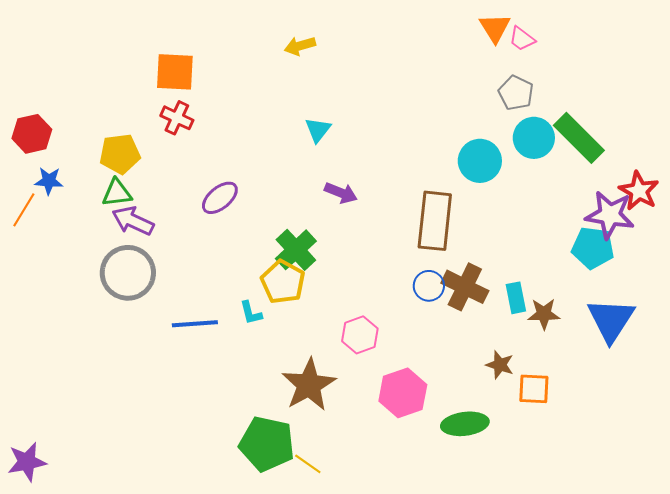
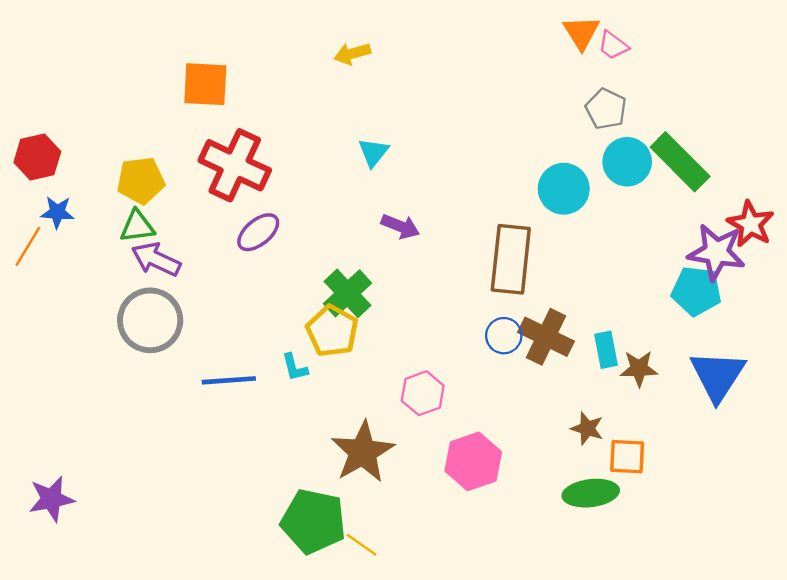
red cross: (177, 118) -> (235, 165), moved, size x1.8
green ellipse: (465, 424) -> (591, 493), moved
purple star: (27, 462) -> (51, 499), moved

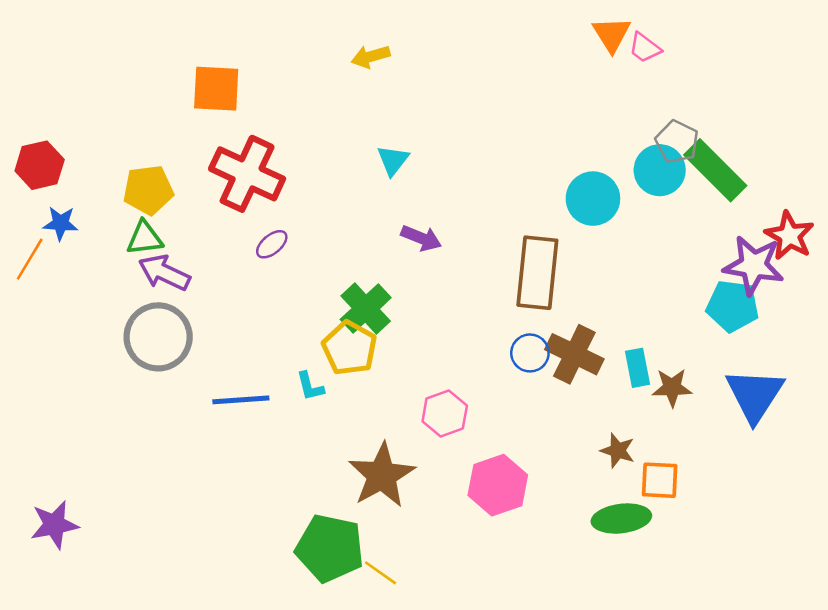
gray pentagon: (606, 109) -> (677, 142), moved
purple ellipse: (258, 232) -> (272, 244), size x0.7

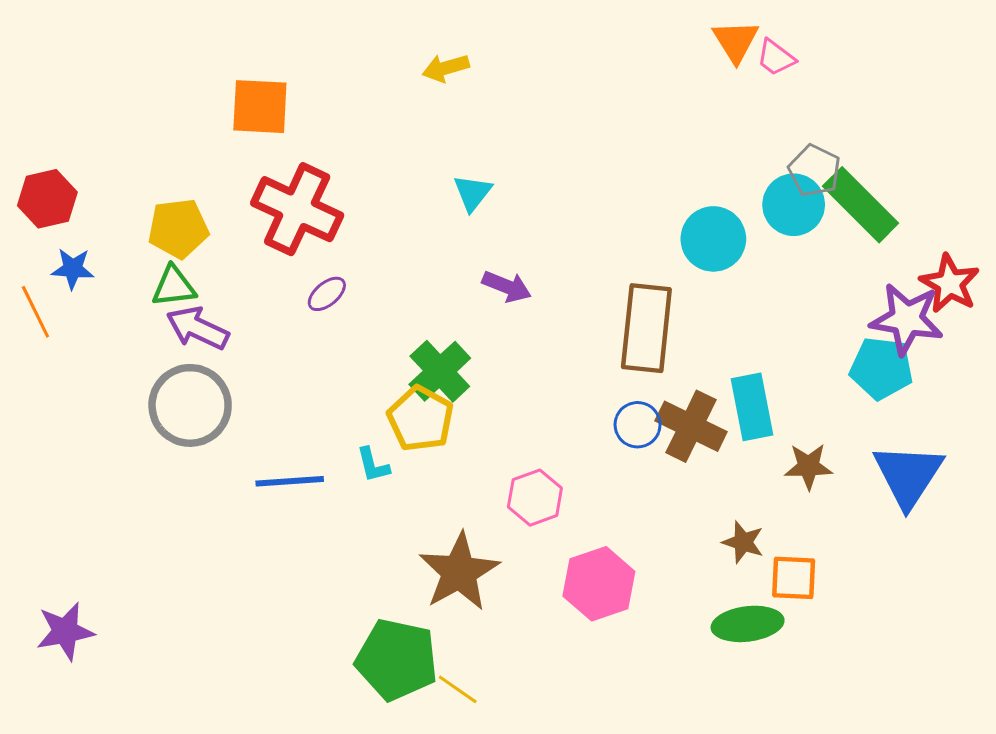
orange line: (30, 259) -> (35, 312), turned -57
cyan rectangle: (637, 368) -> (752, 407), moved, size x1.4

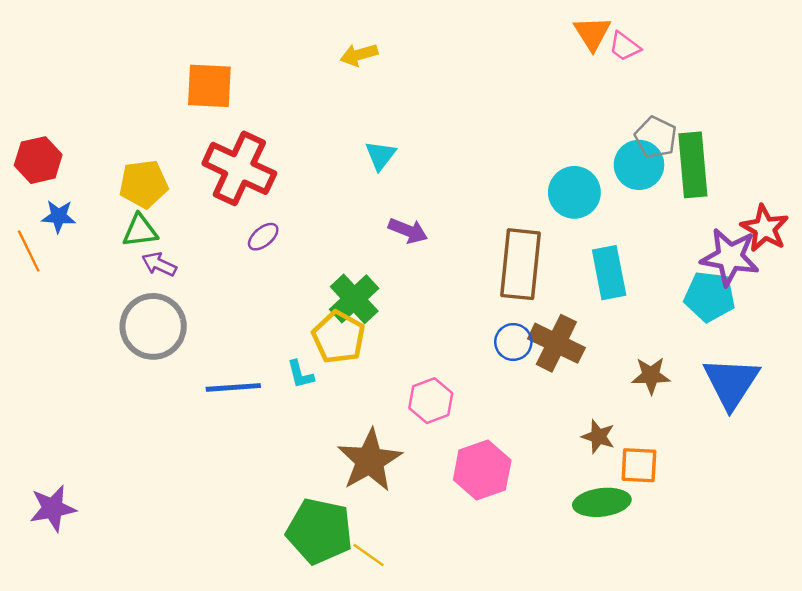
green rectangle: (861, 205) -> (693, 165), turned 40
purple arrow: (197, 328) -> (159, 264), size x0.7
cyan rectangle: (752, 407) -> (609, 273), moved

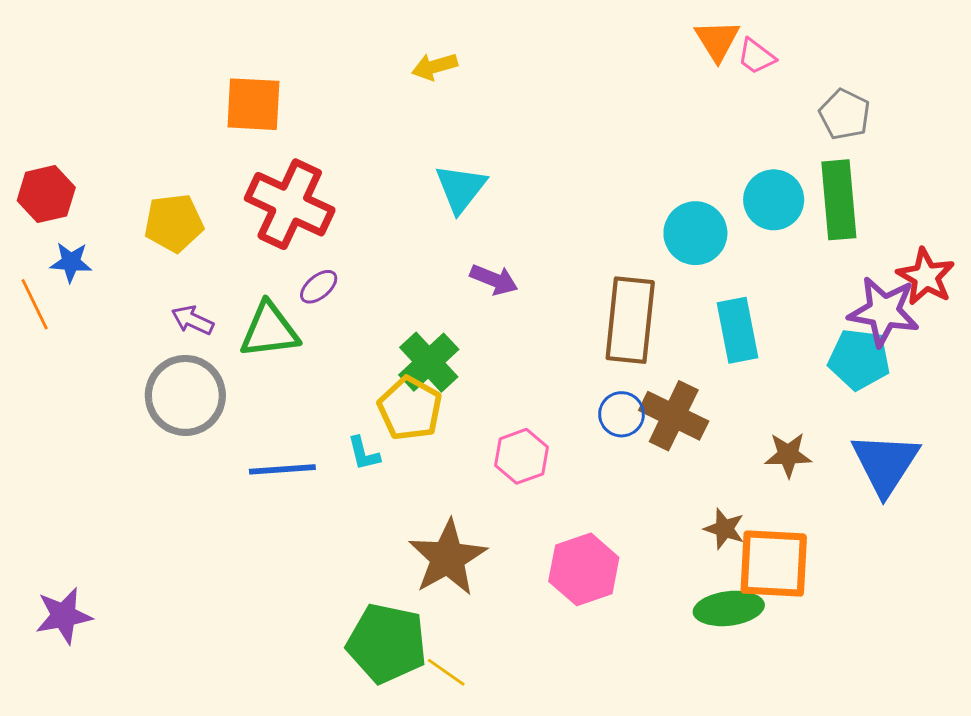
gray pentagon: (656, 137) -> (845, 114), moved
cyan triangle: (380, 155) -> (461, 188), size x1.4
green triangle: (140, 231) -> (269, 330), moved, size x1.4
pink hexagon: (431, 401) -> (522, 456), moved
orange square: (639, 465) -> (774, 564), size x1.6

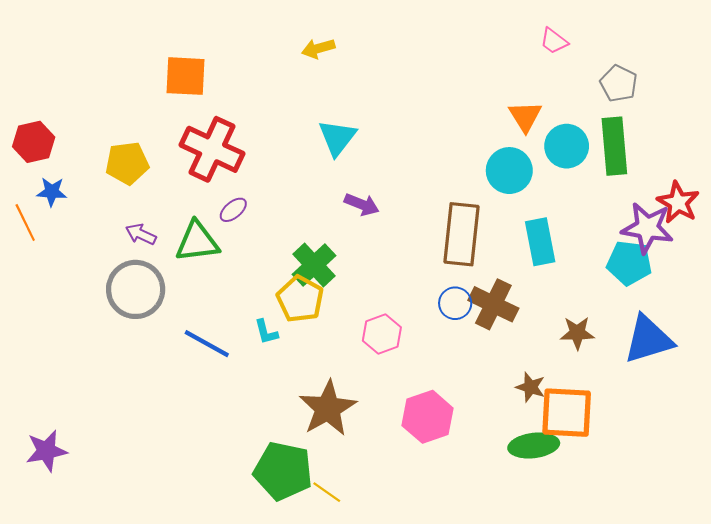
orange triangle: (717, 40) -> (525, 116), moved
blue triangle: (885, 464) -> (648, 339), turned 40
blue line: (282, 469) -> (207, 344), turned 33

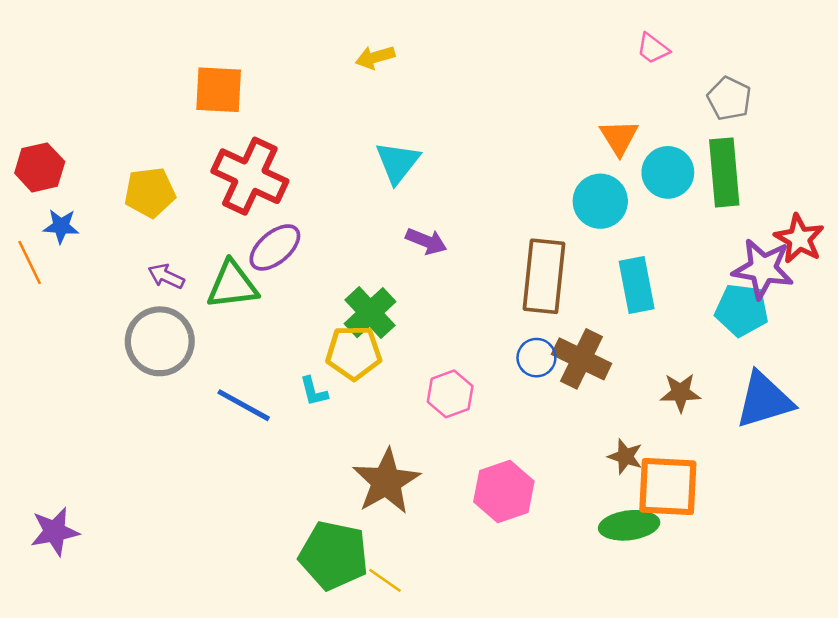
purple ellipse: (233, 210) -> (275, 247), size x1.6
yellow pentagon: (300, 299) -> (354, 353), turned -30

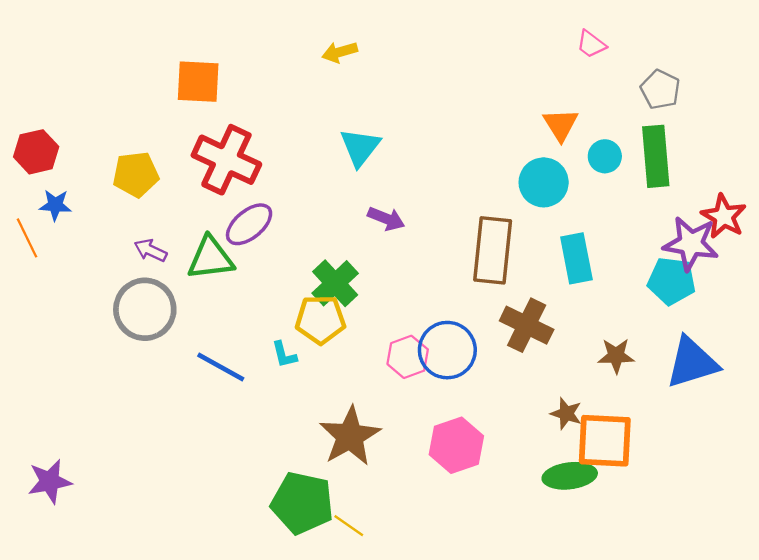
cyan circle: (668, 172) -> (605, 156), size x0.7
blue circle: (536, 358) -> (447, 350), moved, size x1.6

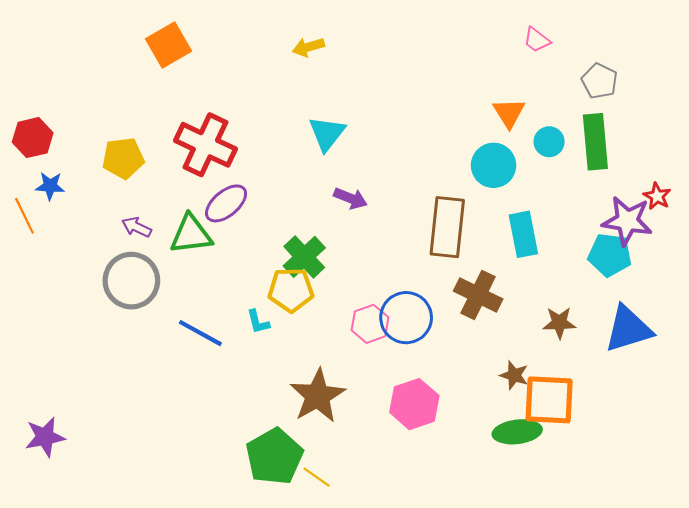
orange square: (198, 82) -> (168, 45), moved, turned -33
red star: (724, 216) -> (657, 196), size x0.7
green pentagon: (302, 503) -> (274, 457), turned 30

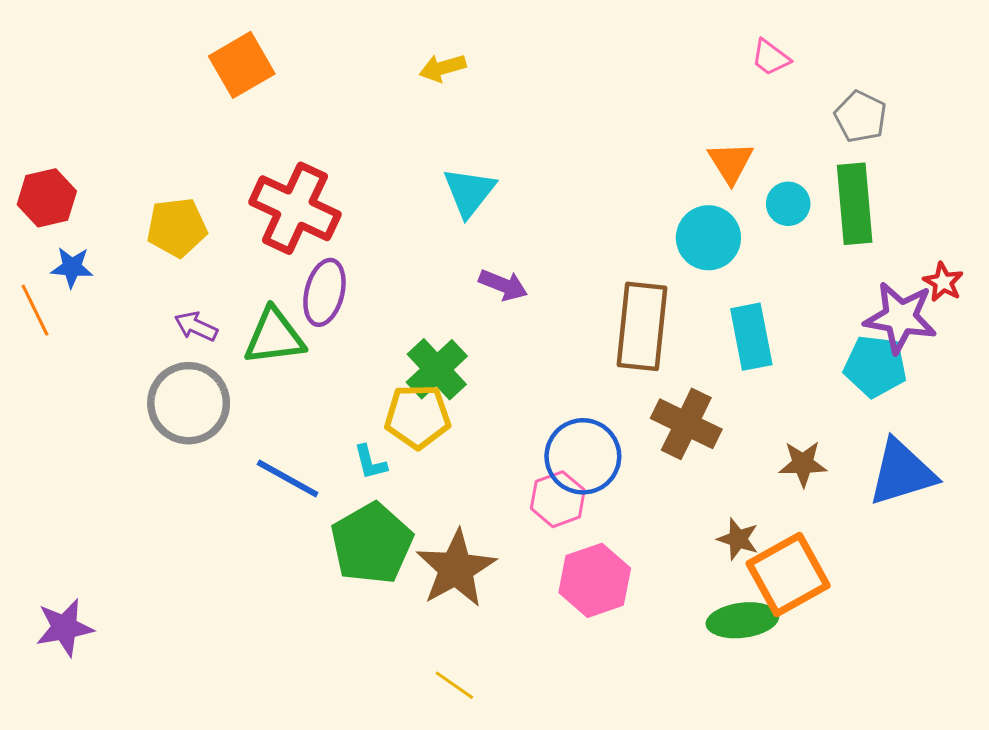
purple ellipse: (226, 203) -> (324, 292), turned -36
pink hexagon: (370, 324) -> (558, 499), moved
orange square: (549, 400) -> (788, 574), turned -32
green pentagon: (274, 457) -> (372, 543), moved

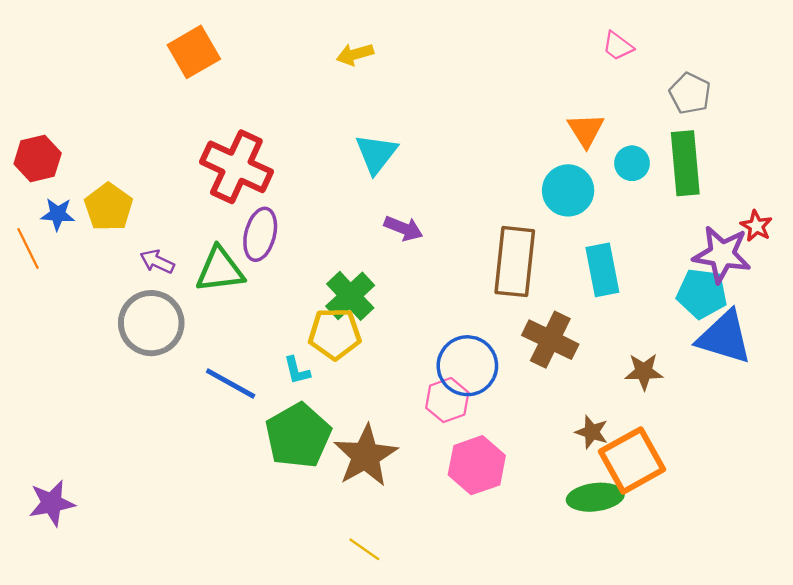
yellow pentagon: (177, 227) -> (109, 207), moved, turned -30
blue triangle: (902, 473) -> (724, 337), moved, turned 34

